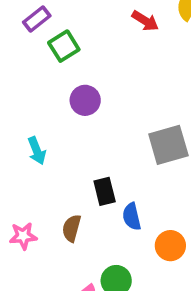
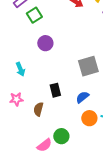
blue semicircle: (132, 217) -> (82, 97), moved, turned 64
pink star: (23, 236) -> (16, 99), moved

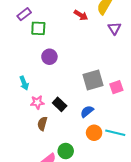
green square: (34, 15) -> (38, 28), turned 35
black rectangle: (55, 90) -> (60, 104), turned -32
pink star: (16, 99) -> (37, 102), moved

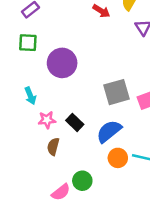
green square: (38, 28) -> (28, 43), moved
purple circle: (49, 57) -> (62, 63), size x1.5
blue semicircle: (87, 111) -> (109, 131), size x1.5

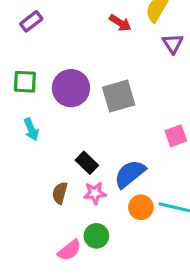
green square: (28, 43) -> (25, 82), moved
gray square: (117, 92) -> (119, 96), moved
pink star: (47, 120) -> (95, 193), moved

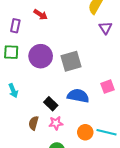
purple rectangle: (31, 21) -> (15, 26), moved, turned -40
red arrow: (120, 23) -> (41, 15), moved
cyan arrow: (31, 129) -> (13, 91), moved
blue semicircle: (130, 174) -> (78, 96), moved, turned 50

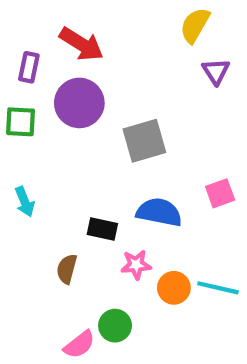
red arrow: (41, 15) -> (81, 44), size x1.5
purple circle: (41, 56) -> (79, 103), moved
black rectangle: (51, 104) -> (102, 229), turned -32
pink star: (56, 123) -> (136, 265), moved

